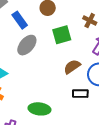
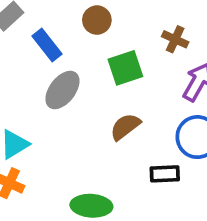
brown semicircle: (72, 67) -> (125, 127), moved

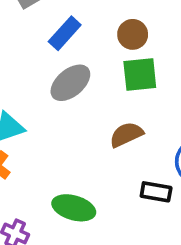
brown circle: (97, 20) -> (133, 34), moved
blue rectangle: (47, 45) -> (65, 33), turned 68

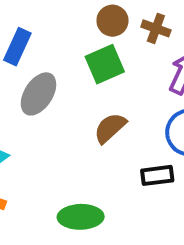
brown circle: (133, 34) -> (112, 21), moved

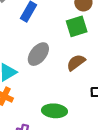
gray ellipse: (38, 94) -> (38, 54), moved

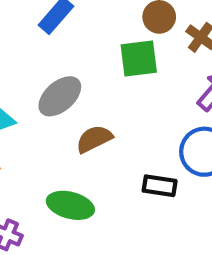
brown semicircle: (76, 62) -> (94, 139), moved

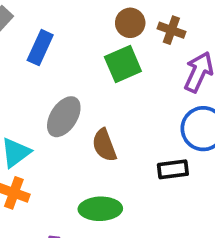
brown semicircle: (94, 139) -> (104, 145), turned -68

